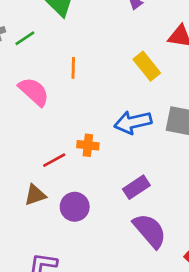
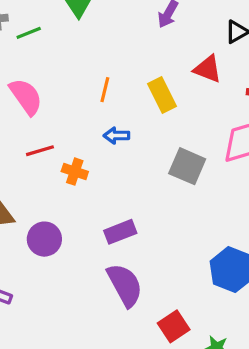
orange line: (73, 68) -> (105, 90), moved
blue arrow: (133, 122) -> (117, 136), moved, size x0.6
red line: (54, 160) -> (40, 151), moved

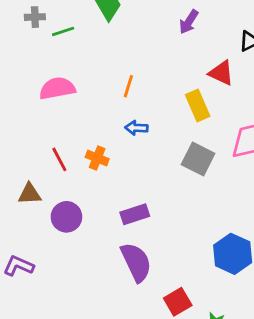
yellow rectangle: (162, 95) -> (198, 105), moved
pink semicircle: (26, 97) -> (57, 88), turned -68
red line: (40, 151) -> (59, 159), moved, turned 75

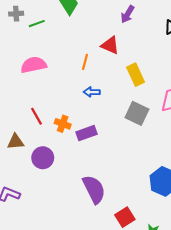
red triangle: (221, 73) -> (110, 45), moved
orange cross: (97, 158) -> (63, 124), moved
purple rectangle: (135, 214) -> (87, 133), moved

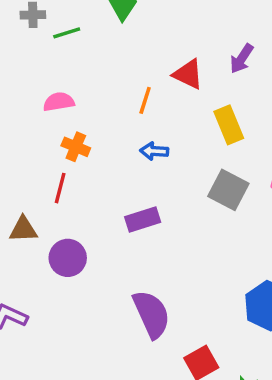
purple arrow: (128, 14) -> (242, 59), moved
pink semicircle: (34, 65) -> (59, 102), size x0.7
red line: (36, 116) -> (60, 188), turned 42
orange cross: (63, 124) -> (76, 147), moved

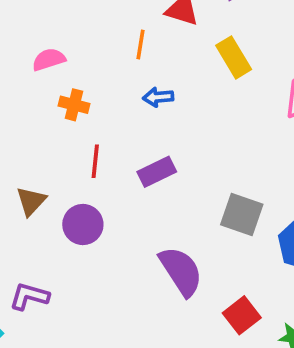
red line: (60, 188) -> (95, 161), moved
gray square: (228, 190) -> (242, 214), moved
brown triangle: (23, 229) -> (31, 201), turned -36

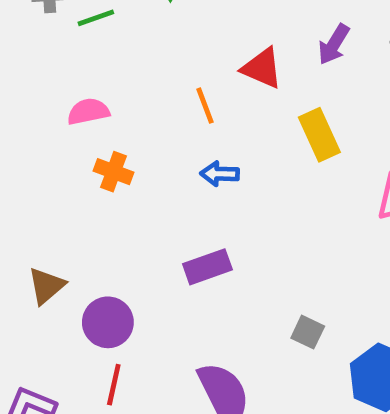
orange line: (141, 44) -> (205, 106), turned -36
red line: (95, 161) -> (114, 385), moved
gray square: (242, 214) -> (308, 332), size x0.6

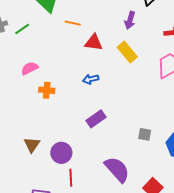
purple arrow: (334, 44) -> (130, 20), moved
red triangle: (262, 68) -> (94, 42), moved
orange line: (205, 106) -> (73, 23), moved, turned -42

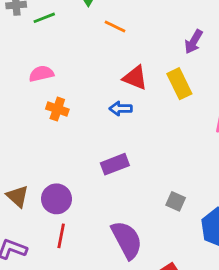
red triangle: (94, 42) -> (135, 78), moved
brown triangle: (32, 145) -> (17, 196), moved, turned -36

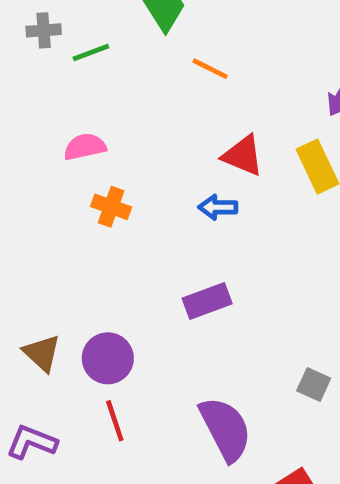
gray square: (176, 201) -> (314, 385), moved
red line: (61, 236) -> (115, 421), turned -30

